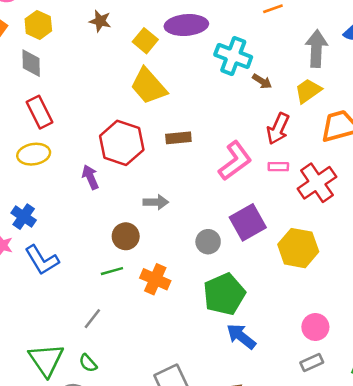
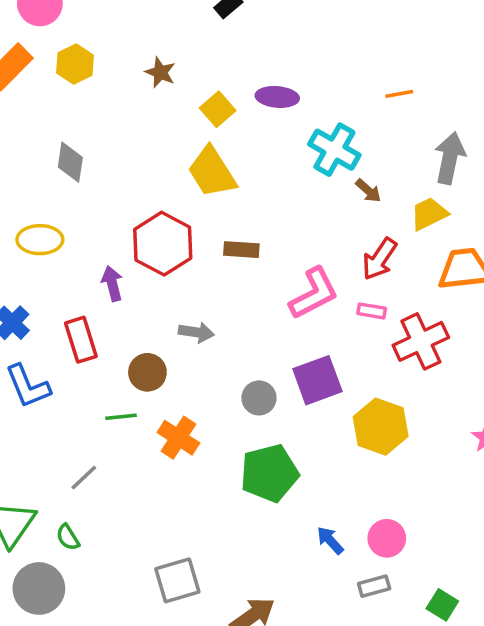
purple ellipse: (186, 25) -> (277, 97), size x0.7
gray diamond: (31, 63) -> (70, 162), moved
red rectangle: (39, 112) -> (81, 340), moved
blue arrow: (241, 336) -> (330, 540), moved, size x0.7

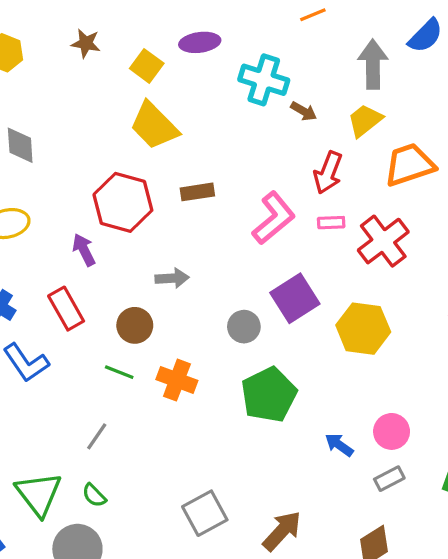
green line: (121, 417) -> (119, 372), turned 40

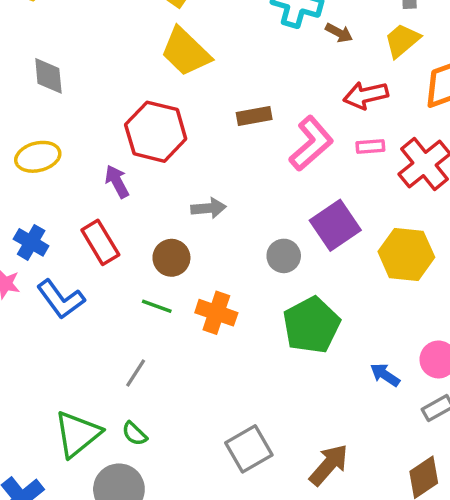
red arrow: (328, 173) -> (366, 95), turned 57
brown rectangle: (197, 192) -> (254, 116), moved
green triangle: (39, 494) -> (77, 434), turned 30

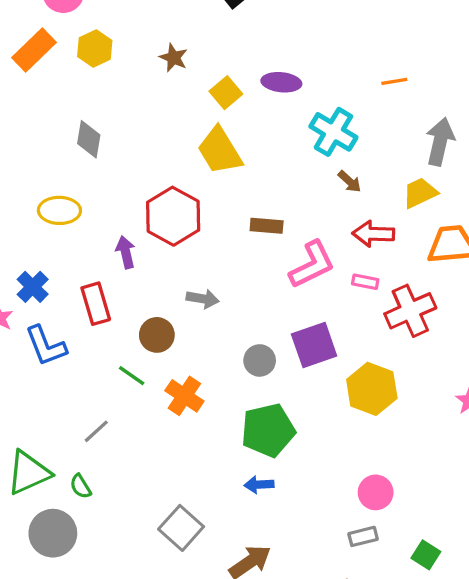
brown arrow: (339, 33) -> (350, 181), moved
blue arrow: (385, 375) -> (259, 485), moved, turned -52
gray square: (249, 449) -> (181, 528), turned -33

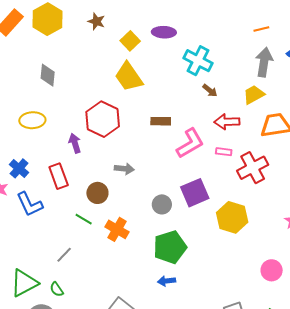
yellow hexagon: (95, 49) -> (48, 19), size x1.4
orange line: (394, 81) -> (261, 29), moved
pink circle: (376, 492) -> (272, 270), moved

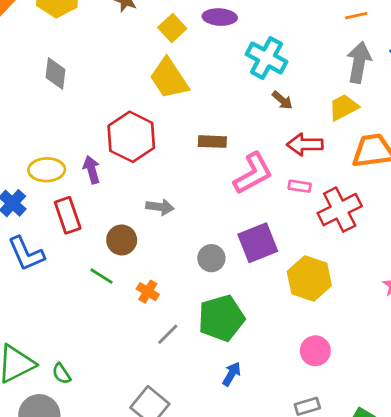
yellow ellipse: (32, 120) -> (47, 170), moved
orange cross: (117, 229) -> (148, 292), size x0.7
gray line: (64, 255) -> (168, 334), moved
pink circle: (272, 270) -> (315, 351), moved
blue arrow: (167, 281) -> (232, 374), moved, turned 126

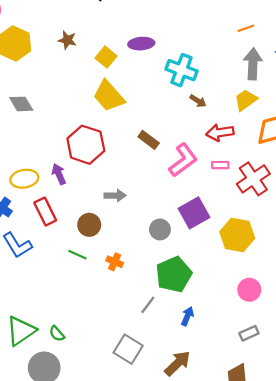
gray diamond: (56, 74) -> (21, 104), turned -30
brown rectangle: (212, 142) -> (149, 140), turned 42
gray line: (168, 334) -> (148, 305), moved

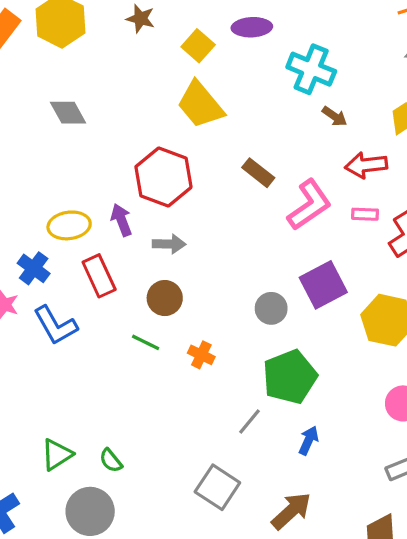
gray arrow: (115, 196) -> (169, 244), moved
green triangle: (21, 331) -> (57, 455), size x0.7

